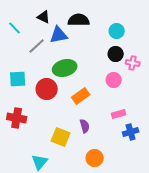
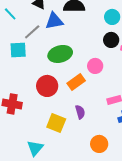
cyan square: (18, 79) -> (18, 50), moved
pink circle: (114, 80) -> (95, 66), moved
red circle: (47, 89) -> (47, 86), moved
orange circle: (95, 158) -> (99, 144), moved

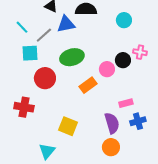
cyan line: (10, 14) -> (22, 27), moved
black circle: (111, 40) -> (123, 60), moved
red circle: (47, 86) -> (45, 78), moved
purple semicircle: (80, 112) -> (112, 123), moved, size x1.5

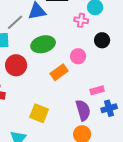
pink cross: (140, 52) -> (81, 20), moved
black circle: (123, 60) -> (102, 40), moved

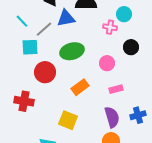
orange rectangle: (59, 72) -> (80, 87), moved
pink rectangle: (97, 90) -> (116, 89), moved

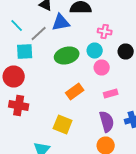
cyan circle: (124, 14) -> (95, 50), moved
red circle: (45, 72) -> (14, 76), moved

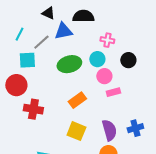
cyan line: (17, 26) -> (19, 34), turned 72
pink rectangle: (111, 94) -> (113, 92), moved
red cross: (19, 106) -> (33, 109), moved
yellow square: (63, 124) -> (76, 131), moved

